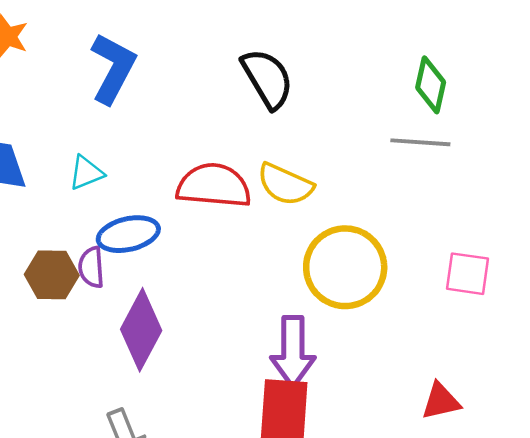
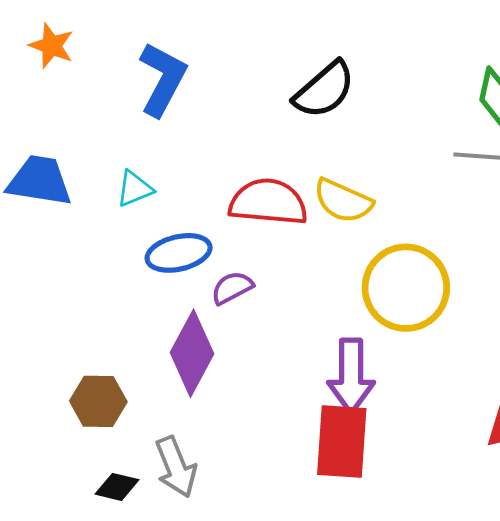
black semicircle: (267, 78) -> (324, 90), turned 80
purple semicircle: (91, 267) -> (232, 288), moved, turned 66
brown hexagon: (52, 275) -> (98, 401), moved

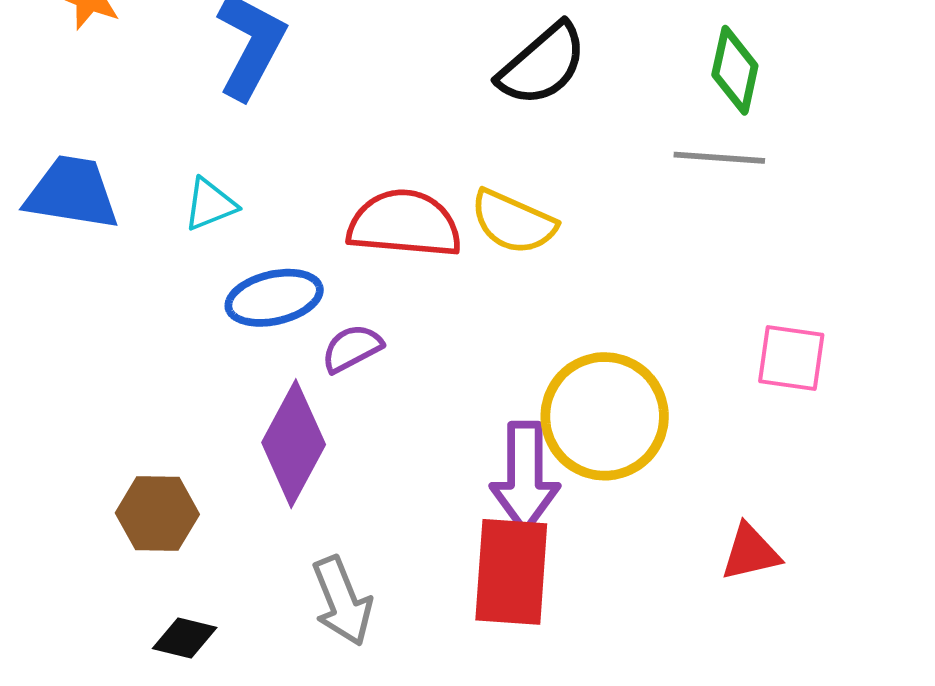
black semicircle: (324, 90) -> (542, 64), moved
yellow circle: (406, 288) -> (605, 416), moved
gray arrow: (176, 467) -> (342, 601), moved

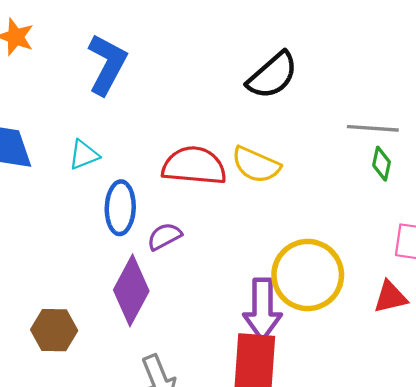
green diamond: (735, 70) -> (382, 164), moved, size x0.7
blue ellipse: (274, 298) -> (120, 208), turned -75
red triangle: (750, 552) -> (390, 297), moved

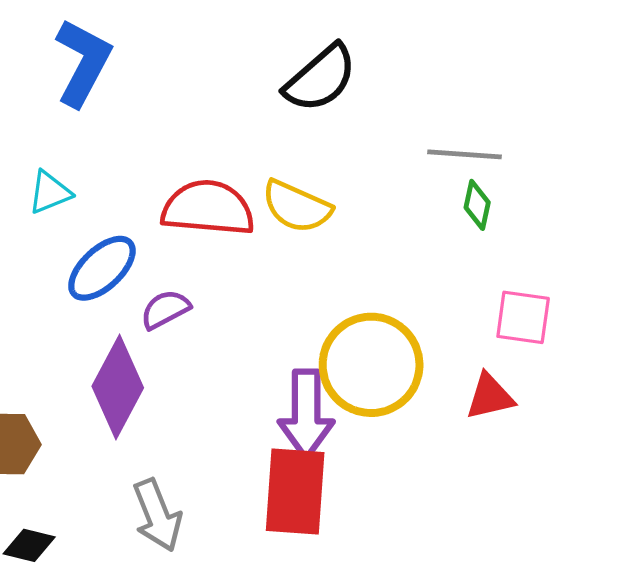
blue ellipse: (120, 208) -> (102, 268), turned 45

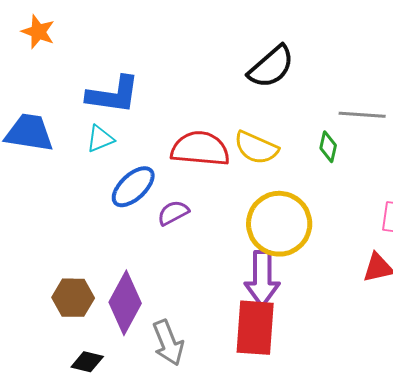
blue L-shape: (83, 62) -> (113, 95), moved, turned 70
green diamond: (477, 205) -> (328, 147), moved
yellow circle: (371, 365) -> (279, 224), moved
purple diamond: (118, 387) -> (125, 303), moved

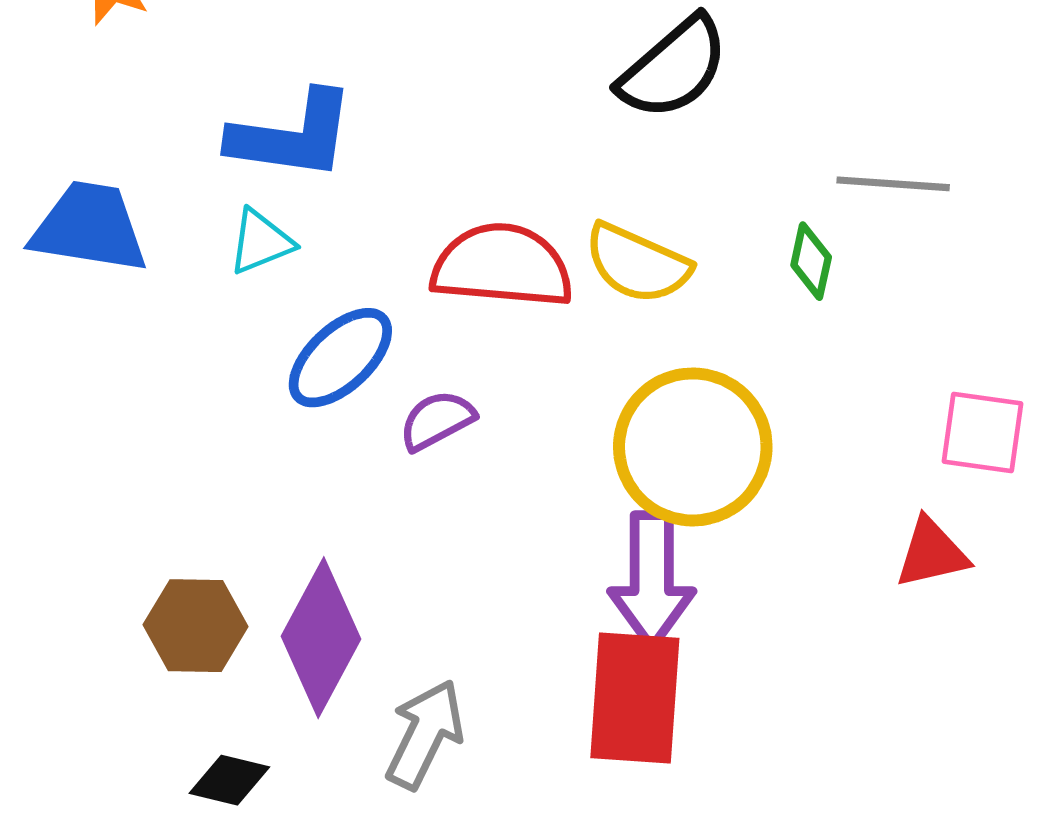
gray arrow: (168, 343) -> (425, 734), turned -132

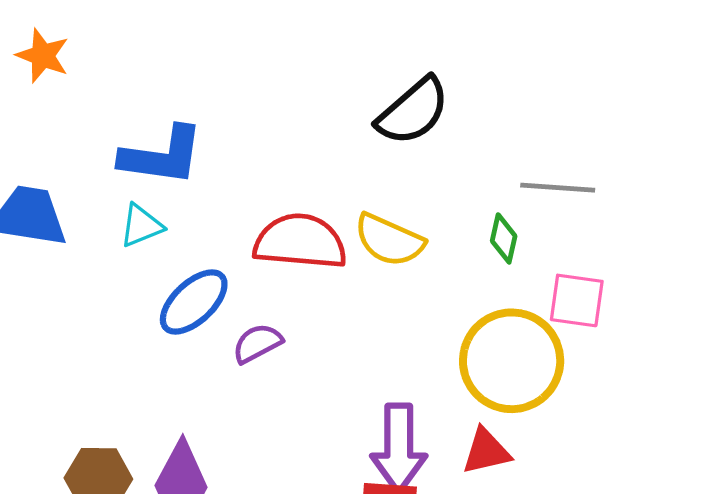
pink square: (982, 432) -> (577, 300), moved
yellow circle: (693, 447) -> (512, 361), moved
red triangle: (932, 553) -> (486, 451), moved

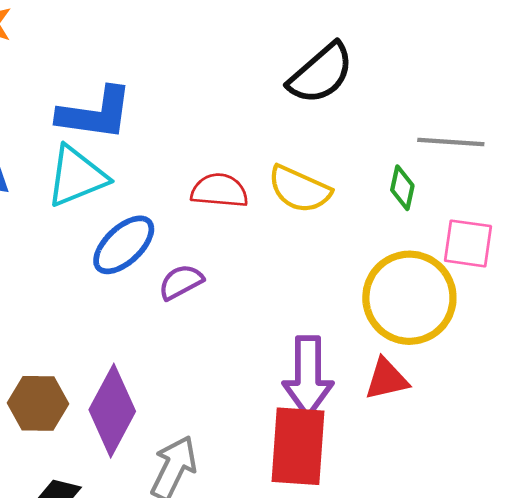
cyan triangle: (141, 226) -> (77, 176), size x1.6
red semicircle: (300, 242) -> (219, 191), size x0.7

